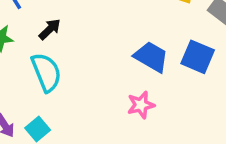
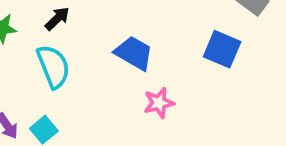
blue trapezoid: (151, 57) -> (134, 53), moved

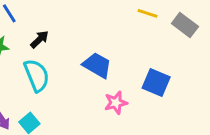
blue square: (222, 49) -> (156, 83), moved

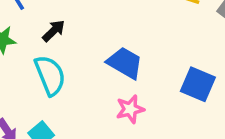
pink star: (116, 103) -> (130, 109), moved

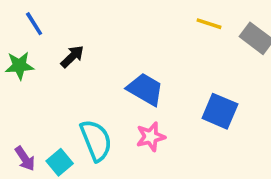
cyan semicircle: (50, 75) -> (96, 140), moved

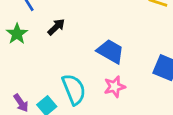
green star: (19, 66) -> (17, 34), turned -30

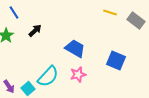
cyan semicircle: (74, 89) -> (48, 77), turned 65

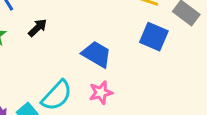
blue square: (116, 61) -> (154, 37), moved

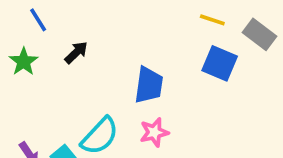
blue trapezoid: (96, 54) -> (149, 85), turned 68

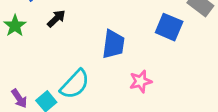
pink star: (154, 132) -> (141, 81), moved

